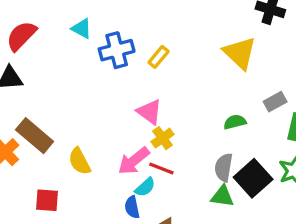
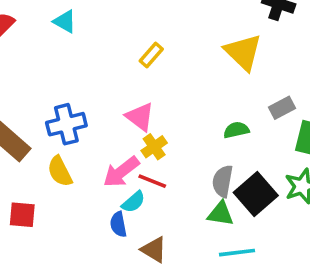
blue cross: (117, 50) -> (66, 124), moved

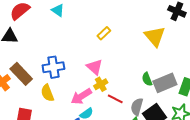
gray rectangle: (282, 108) -> (165, 83), moved, size x1.6
green semicircle: (236, 130) -> (147, 79), turned -104
red line: (152, 181) -> (115, 99), moved

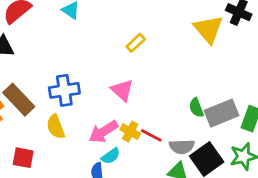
yellow triangle: (155, 36) -> (208, 29), moved
yellow cross: (101, 84) -> (130, 132), moved, turned -32
gray semicircle: (137, 107) -> (182, 147), turned -108

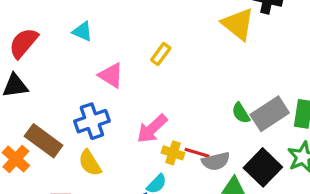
pink triangle: (122, 90) -> (111, 75), moved
pink arrow: (103, 132) -> (152, 129), moved
gray semicircle: (182, 147) -> (216, 161), moved

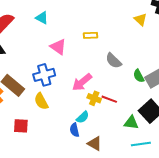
yellow triangle: (238, 24) -> (141, 19), size x0.6
yellow rectangle: (161, 54) -> (90, 35), turned 48
gray semicircle: (216, 161) -> (113, 61), moved, turned 54

